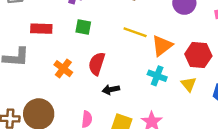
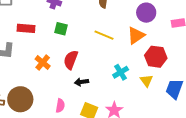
orange triangle: (162, 46) -> (136, 35), moved
cyan cross: (157, 76) -> (121, 72), turned 35

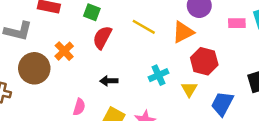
red semicircle: (71, 60) -> (102, 37), moved
brown circle: (20, 99) -> (34, 68), moved

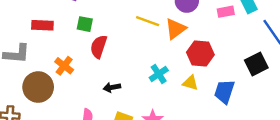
yellow line: (144, 27) -> (148, 21), moved
yellow triangle: (189, 89) -> (190, 83), turned -35

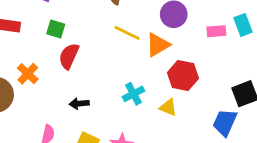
blue trapezoid: (224, 91) -> (225, 123), moved

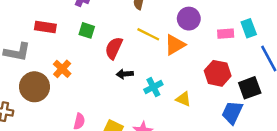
red semicircle: (69, 56) -> (114, 48), moved
red hexagon: (183, 75) -> (218, 73), moved
black arrow: (79, 104) -> (125, 74), moved

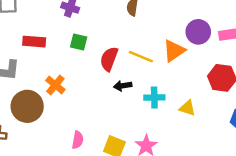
purple circle: (189, 19) -> (198, 32), moved
yellow line: (148, 34) -> (141, 57), moved
cyan cross: (153, 87) -> (154, 97), turned 30

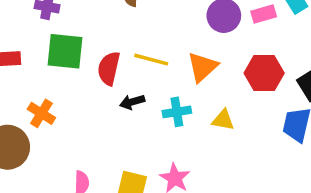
green square: (79, 42) -> (65, 51), size x1.6
orange triangle: (174, 51) -> (202, 67), moved

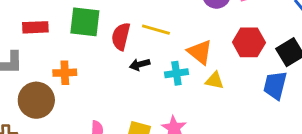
orange triangle: (202, 67) -> (200, 52), moved, turned -40
orange cross: (41, 113) -> (65, 73), turned -35

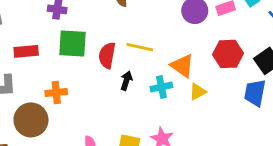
black arrow: (140, 64) -> (126, 81), turned 126
yellow triangle: (215, 81) -> (198, 92), turned -36

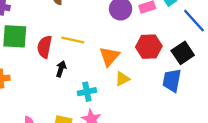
orange triangle: (182, 66) -> (109, 56), turned 35
cyan cross: (161, 87) -> (87, 92), moved

